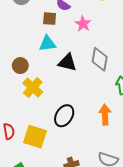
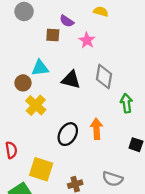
cyan triangle: (47, 44) -> (40, 68), moved
orange arrow: (105, 115) -> (97, 129), moved
yellow square: (35, 137) -> (41, 169), moved

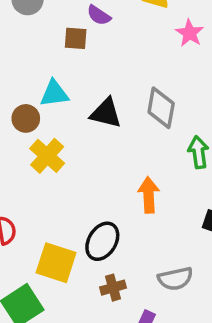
pink star: (87, 40) -> (190, 33), moved
black ellipse: (68, 134) -> (102, 241), moved
gray semicircle: (113, 179) -> (175, 279), turned -30

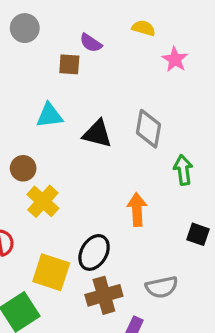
brown circle: (26, 118) -> (23, 168), moved
yellow cross: (47, 156) -> (43, 201), moved
brown cross: (113, 288) -> (104, 295), size x1.5

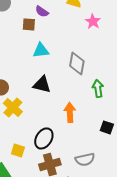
cyan triangle: (50, 115) -> (41, 50), moved
black triangle: (97, 134) -> (42, 84), moved
yellow square: (51, 272) -> (18, 150), size x0.6

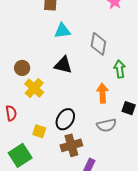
orange arrow: (70, 112) -> (102, 93), moved
gray semicircle: (85, 159) -> (106, 125), moved

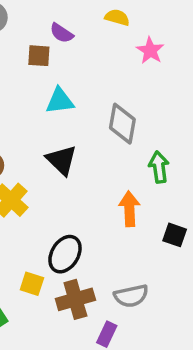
black triangle: (63, 65) -> (62, 160), turned 30
gray semicircle: (106, 125) -> (131, 296), moved
yellow square: (39, 131) -> (32, 284), moved

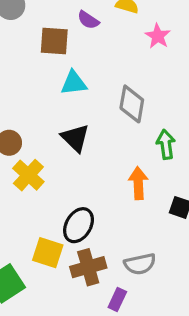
purple semicircle: (62, 33) -> (88, 20), moved
brown square: (39, 56) -> (54, 41), size x1.4
yellow square: (32, 284) -> (48, 253), size x1.4

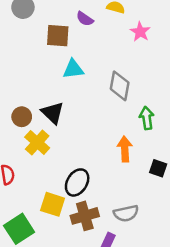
black triangle: (75, 138) -> (53, 113), moved

